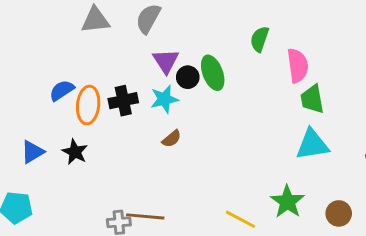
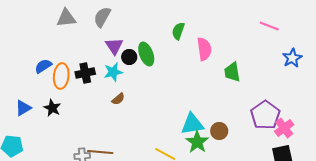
green trapezoid: (312, 99) -> (232, 72), moved
cyan triangle: (312, 145) -> (192, 124), moved
brown circle: (339, 213) -> (219, 131), moved

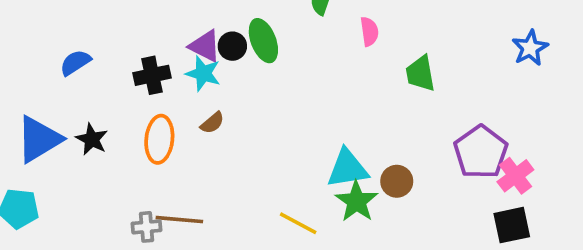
purple triangle: (114, 46) -> (205, 46), moved, turned -30
pink semicircle: (204, 49) -> (369, 31), size x0.7
cyan star: (113, 72) -> (203, 74), turned 30
orange ellipse: (61, 76) -> (159, 139), moved
blue triangle: (23, 108) -> (39, 139), size x1.6

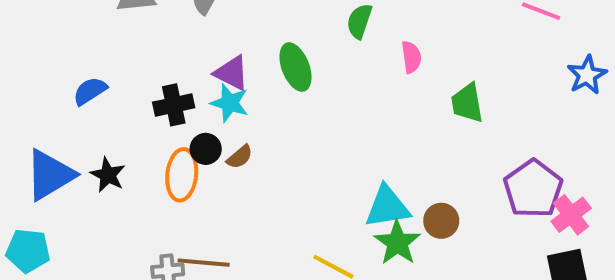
black circle: (232, 46) -> (206, 149), moved

